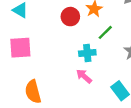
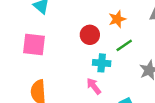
red circle: (70, 17) -> (90, 35), moved

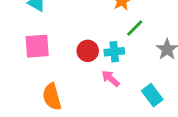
red circle: (90, 35) -> (88, 51), moved

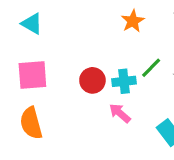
green line: (135, 28) -> (151, 68), moved
orange semicircle: (52, 97) -> (31, 123), moved

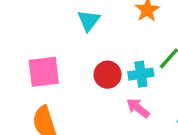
cyan triangle: (32, 24) -> (89, 21), moved, turned 40

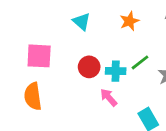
cyan triangle: (89, 21) -> (82, 22), turned -36

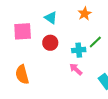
pink square: (39, 56) -> (23, 31), moved
red circle: (89, 67) -> (50, 43), moved

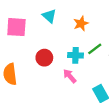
orange star: (85, 14) -> (81, 24), moved
red circle: (50, 43) -> (44, 58), moved

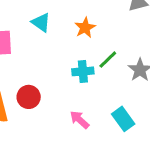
red circle: (44, 58) -> (29, 97), moved
pink arrow: (70, 76) -> (79, 120), moved

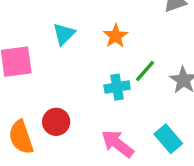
cyan triangle: (41, 23) -> (64, 34), turned 45
pink arrow: (79, 120) -> (118, 144), size x1.4

